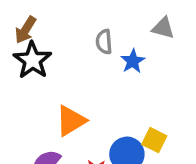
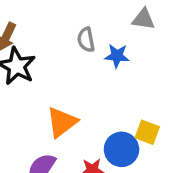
blue star: (133, 61) -> (117, 56), turned -30

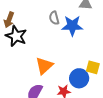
blue star: (117, 56) -> (72, 26), size x1.5

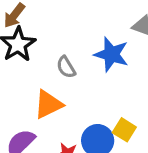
gray semicircle: (54, 18) -> (66, 67), moved, turned -32

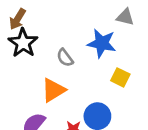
yellow square: (124, 130) -> (120, 77), moved

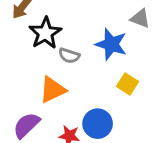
black star: (23, 43) -> (45, 33), moved
gray semicircle: (65, 58) -> (69, 56), turned -42

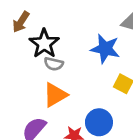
gray semicircle: (69, 56) -> (54, 64), moved

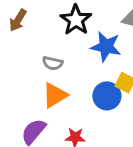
black star: (44, 44) -> (76, 20), moved
blue circle: (99, 122) -> (107, 96), moved

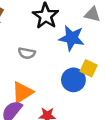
orange triangle: (55, 95) -> (22, 92), moved

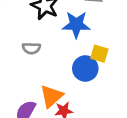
orange triangle: (22, 92) -> (51, 96), moved

